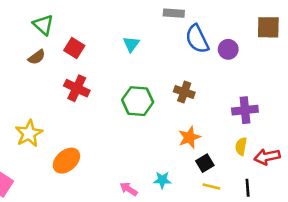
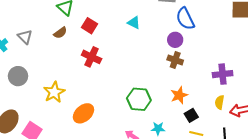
cyan triangle: (131, 44) -> (134, 23), turned -40
purple circle: (228, 49) -> (175, 40), moved
green hexagon: (138, 101) -> (139, 99), moved

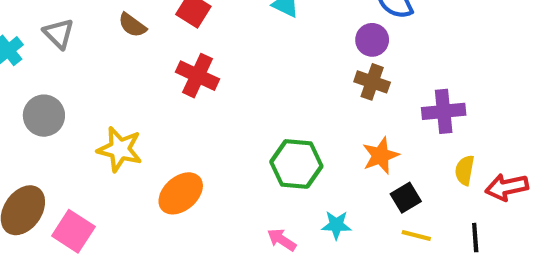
brown semicircle: (60, 33) -> (132, 25), turned 72
purple cross: (223, 74) -> (444, 111), moved
yellow star: (54, 92) -> (120, 149), turned -30

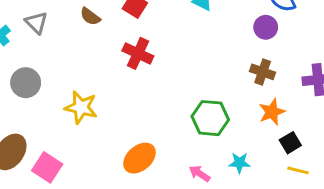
brown cross: (372, 82) -> (263, 72), moved
orange ellipse: (181, 193) -> (139, 158), moved

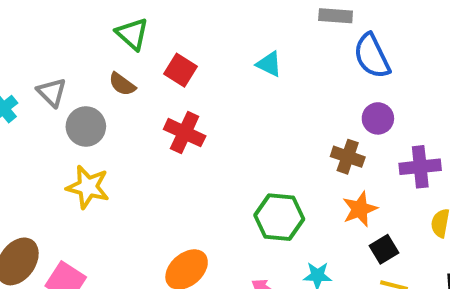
purple circle: (266, 27) -> (378, 118), moved
gray circle: (26, 83) -> (86, 126), moved
yellow star: (81, 107) -> (88, 187), moved

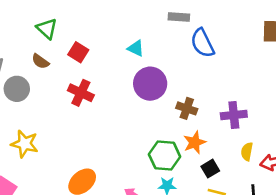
purple circle: (378, 118) -> (150, 84), moved, size x1.6
yellow star: (88, 187) -> (25, 144), moved
green hexagon: (279, 217) -> (165, 156), moved

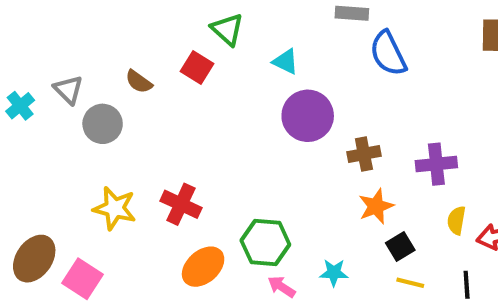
green triangle: (47, 29) -> (227, 29), moved
red cross: (81, 93) -> (181, 204), moved
brown cross: (187, 108) -> (364, 154), turned -30
green hexagon: (165, 156) -> (265, 242), moved

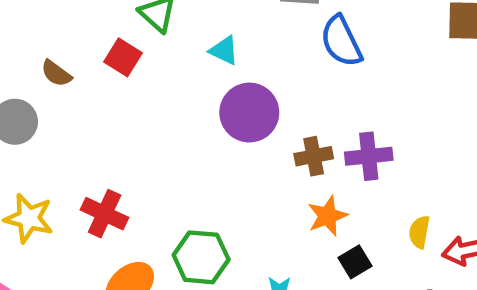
purple cross: (436, 164) -> (369, 156), moved

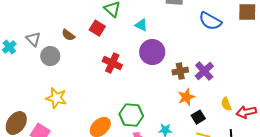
blue semicircle: (341, 41) -> (210, 21), moved, turned -35
purple cross: (369, 156) -> (204, 71), turned -36
red cross: (105, 214) -> (112, 63), moved
yellow semicircle: (419, 232) -> (226, 104), turned -32

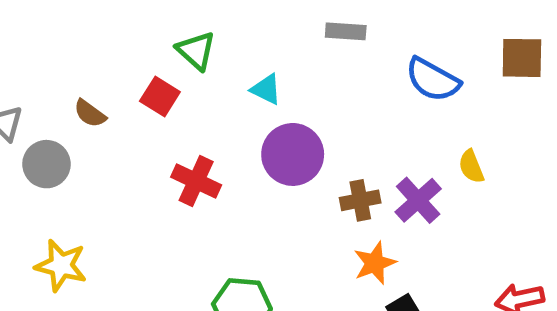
yellow semicircle: (226, 104) -> (471, 167), moved

